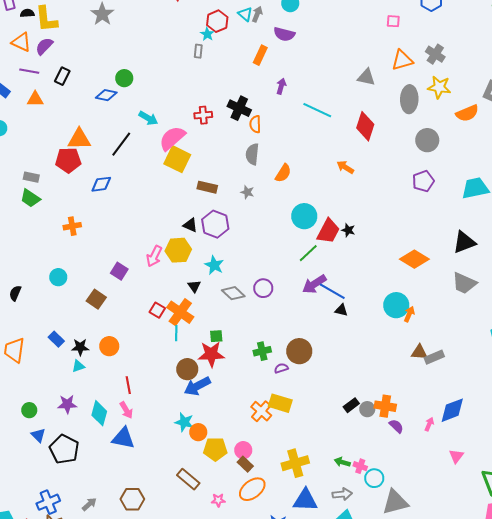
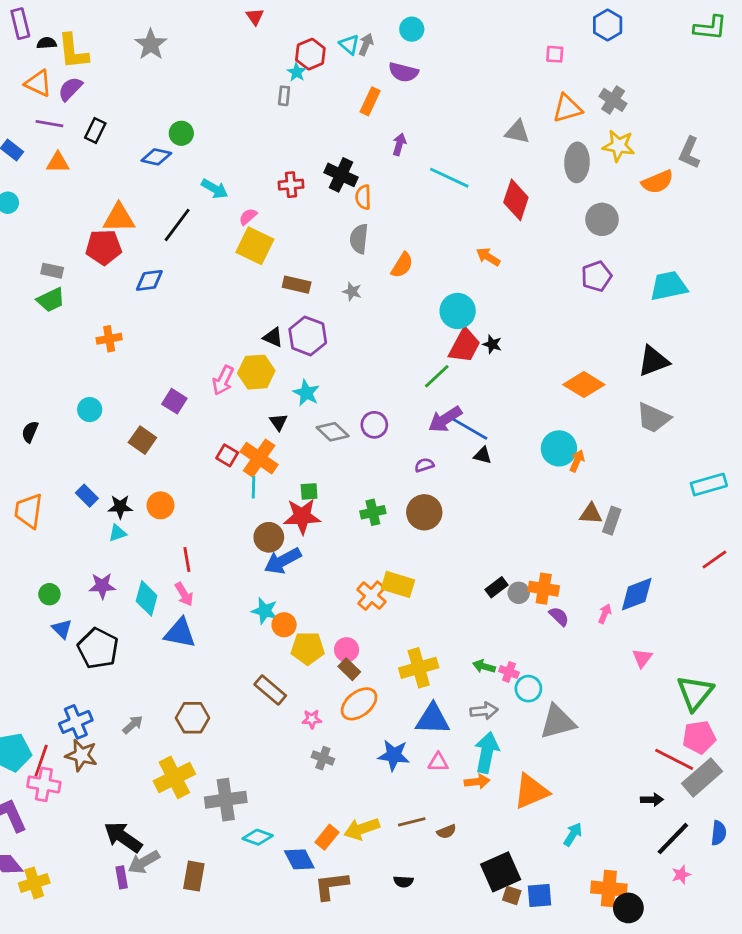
pink semicircle: (172, 138) -> (248, 217), size x0.5
green trapezoid: (30, 198) -> (51, 300), turned -60
cyan circle: (304, 216) -> (458, 311), moved
gray rectangle: (434, 357) -> (612, 521), turned -48
purple semicircle: (281, 368) -> (424, 465), moved

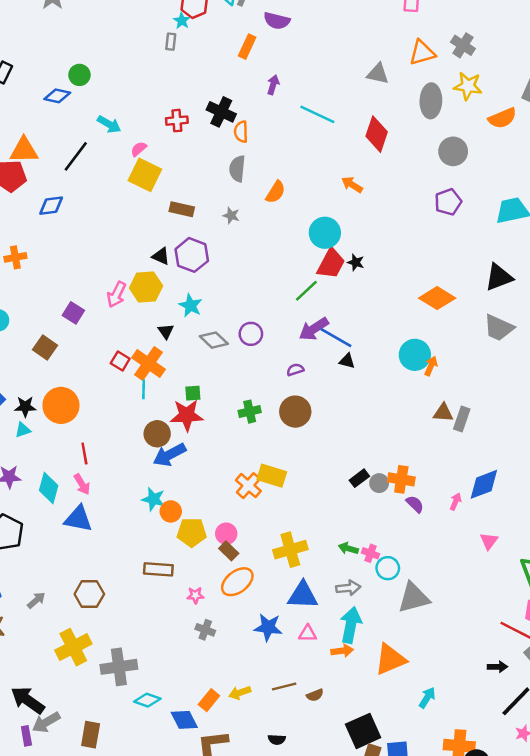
orange circle: (160, 505) -> (61, 405), size x1.5
brown rectangle: (270, 690) -> (158, 569), turned -36
yellow arrow: (362, 829) -> (240, 693), size x0.7

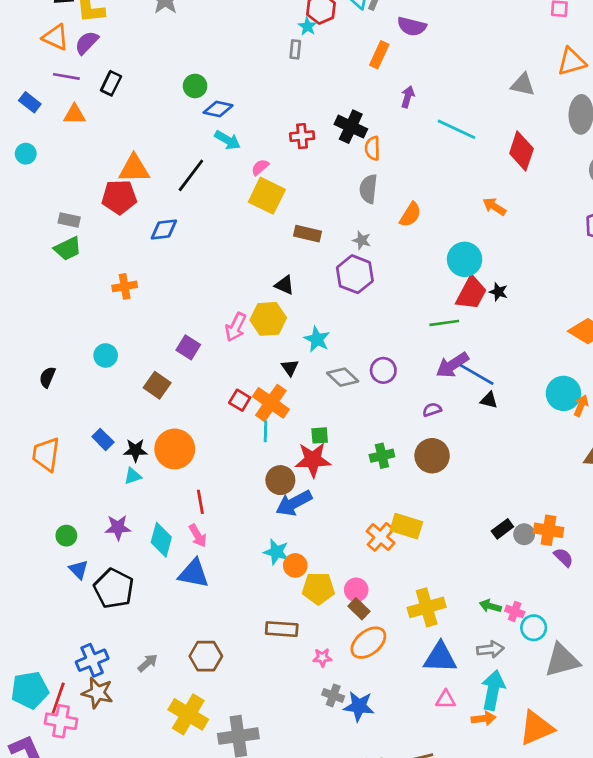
blue diamond: (57, 96) -> (218, 109), moved
purple hexagon: (192, 255) -> (355, 274), moved
green line: (306, 291) -> (444, 323), turned 35
blue star: (268, 627) -> (359, 706), moved
yellow cross: (73, 647) -> (188, 714), turned -32

